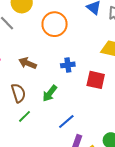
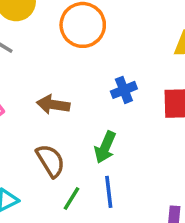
blue line: (66, 122) -> (109, 192), moved, turned -42

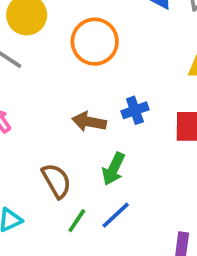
brown arrow: (53, 105) -> (89, 122), moved
blue line: (109, 192) -> (116, 215), turned 52

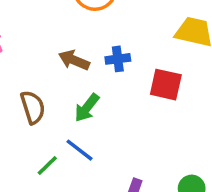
blue line: (116, 215) -> (80, 150), turned 68
green line: (77, 221) -> (47, 166), moved

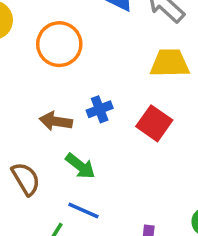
red square: (166, 85) -> (154, 123), turned 36
green arrow: (87, 108) -> (80, 166), turned -76

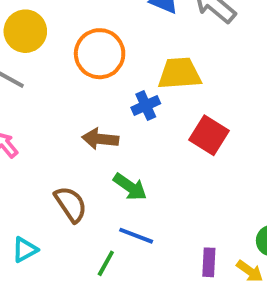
yellow trapezoid: (170, 63) -> (179, 74), moved
blue cross: (100, 109) -> (146, 105), moved

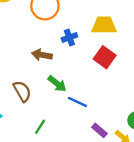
yellow trapezoid: (179, 74) -> (104, 25), moved
blue line: (136, 236) -> (77, 102), moved
purple rectangle: (209, 262) -> (99, 130), turned -56

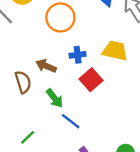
red square: (105, 57) -> (91, 80), moved
brown semicircle: (22, 91) -> (23, 82), moved

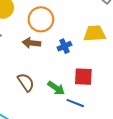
brown arrow: (46, 66) -> (31, 43), moved
red square: (91, 80) -> (83, 77), moved, turned -30

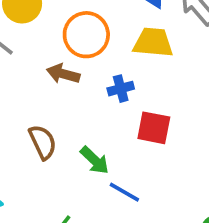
yellow trapezoid: (95, 33) -> (153, 42), moved
red square: (83, 77) -> (154, 128), moved

